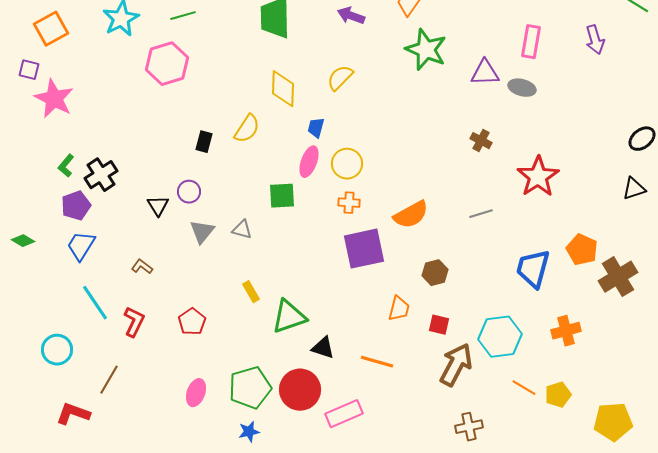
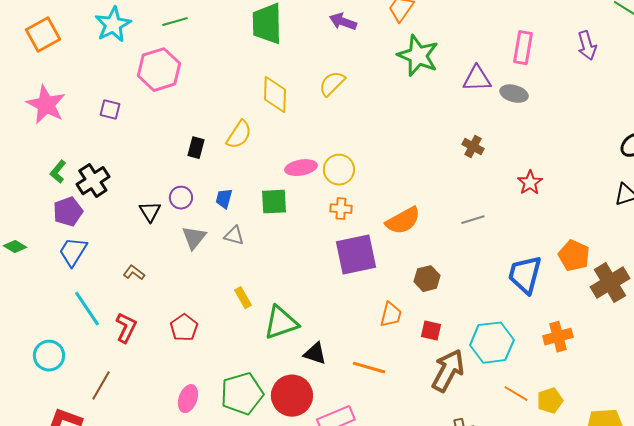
purple square: (29, 70) -> (110, 110), moved
blue trapezoid: (316, 128) -> (224, 199), moved
pink ellipse: (309, 162) -> (301, 168), turned 60
red star: (538, 177) -> (530, 183), size x0.6

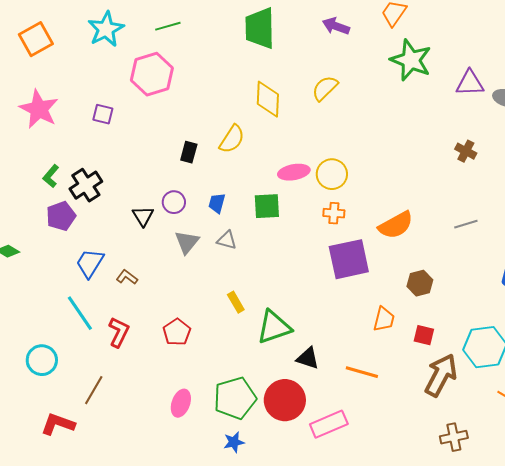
blue trapezoid: (73, 252) -> (90, 263), moved

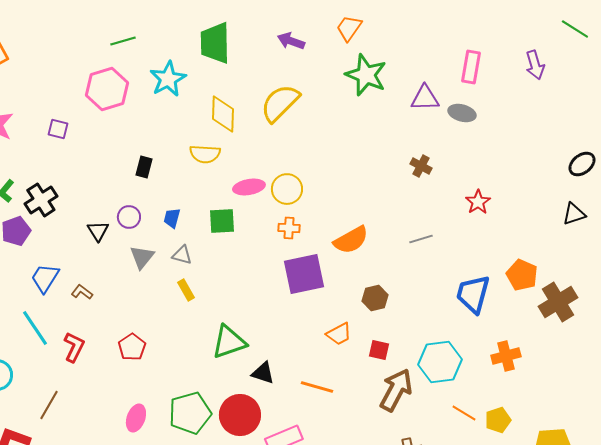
cyan star: (106, 29) -> (168, 79), moved
yellow semicircle: (325, 88) -> (280, 103), size x1.5
yellow semicircle: (232, 139) -> (205, 154), moved, turned 60
yellow rectangle: (236, 302) -> (186, 290), moved
orange trapezoid: (384, 319) -> (339, 334), turned 48

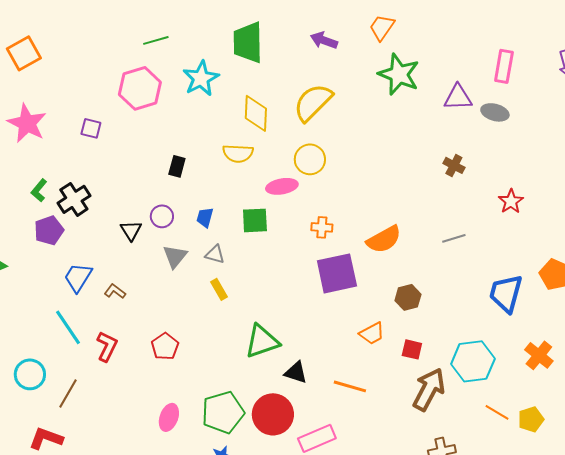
yellow circle: (287, 189) -> (310, 159), moved
orange cross: (506, 356) -> (539, 355), turned -36
brown line: (49, 405) -> (68, 393), moved

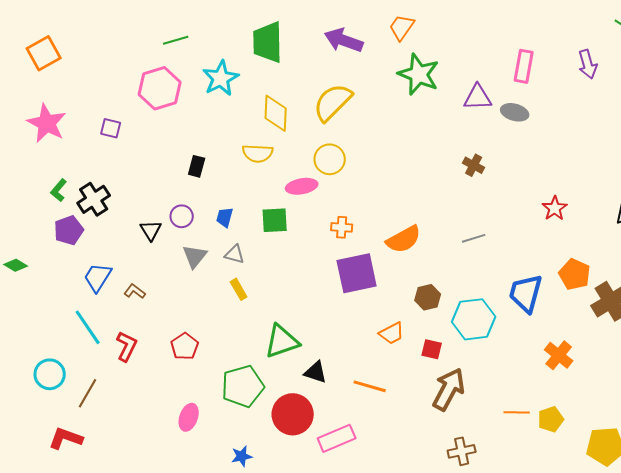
purple arrow: (324, 40) -> (344, 40), size x1.4
red star: (511, 201) -> (555, 208), moved
cyan hexagon: (473, 361) -> (474, 319), moved
green pentagon: (223, 412) -> (243, 386), moved
orange line: (497, 412) -> (517, 412), turned -30

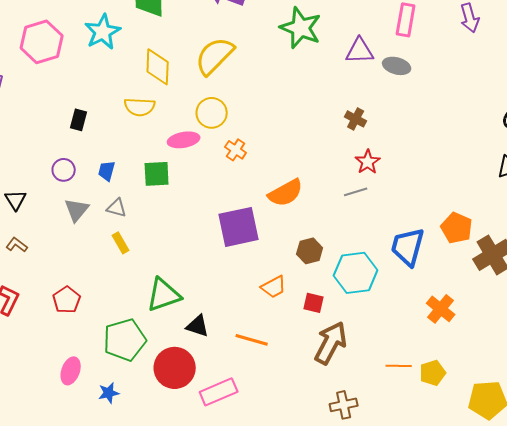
red star: (555, 208) -> (368, 162), moved
orange cross: (342, 227) -> (236, 150), moved, turned 30
black triangle: (151, 230) -> (16, 200), moved
blue star: (242, 456) -> (109, 393), moved

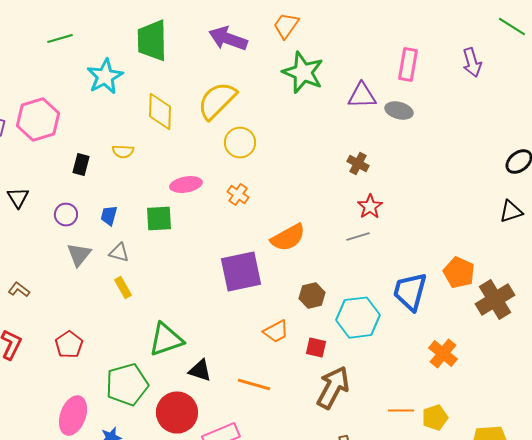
pink hexagon: (42, 42) -> (38, 120), moved
yellow semicircle: (140, 107) -> (123, 152), moved, size x0.7
yellow circle: (212, 113) -> (240, 143), moved
black triangle: (16, 200) -> (18, 198), moved
pink ellipse: (71, 371) -> (73, 416), size x1.4

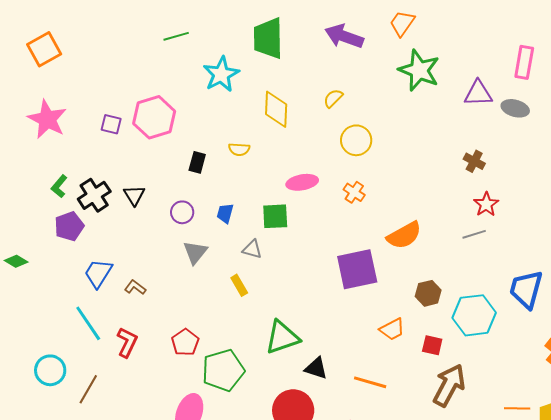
yellow semicircle: (217, 101) -> (333, 98), size x0.5
gray triangle: (119, 253) -> (252, 249), moved
green pentagon: (127, 385) -> (223, 370), moved

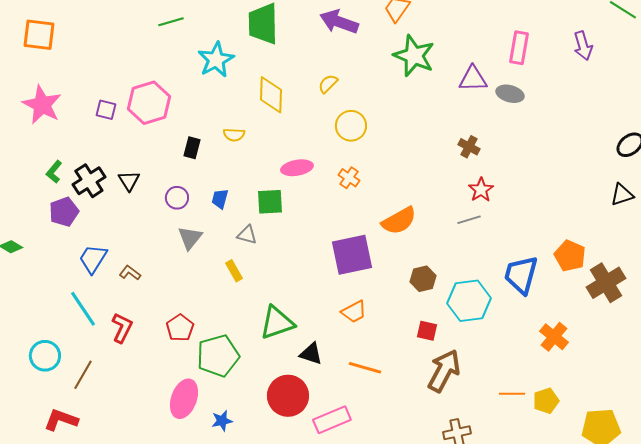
orange square: (44, 49) -> (39, 35), turned 36
orange trapezoid: (392, 329) -> (354, 312), moved

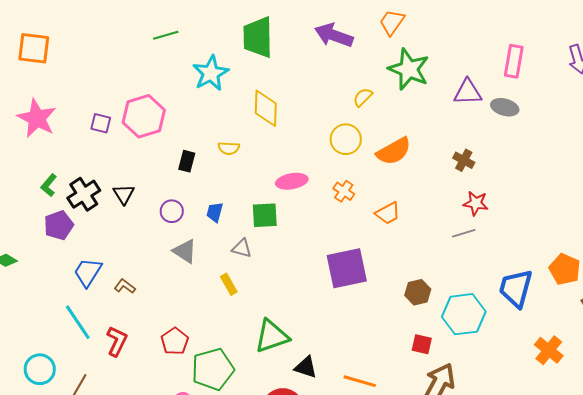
yellow semicircle: (328, 84) -> (363, 97), moved
red star: (481, 190) -> (476, 203), turned -30
orange semicircle: (399, 221) -> (394, 151), moved
gray triangle: (190, 238) -> (185, 251), turned -36
orange trapezoid: (354, 312) -> (388, 213), moved

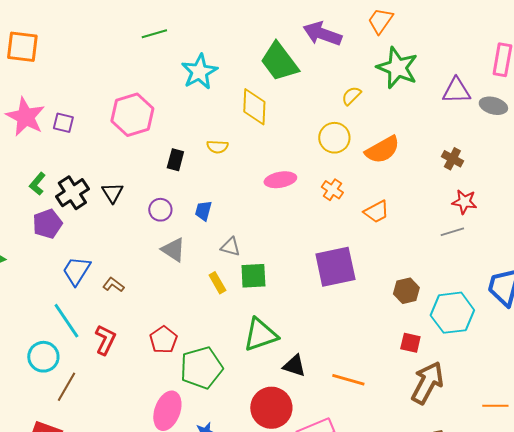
green trapezoid: (258, 37) -> (279, 62), moved, turned -36
purple square: (101, 123) -> (63, 123), moved
green square: (265, 215) -> (253, 276), moved
cyan circle: (40, 369) -> (43, 357), moved

